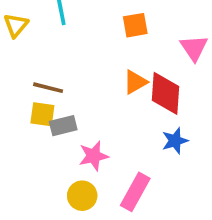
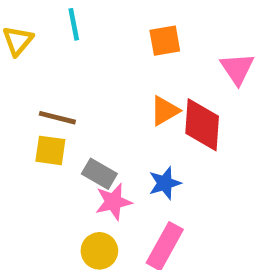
gray rectangle: (63, 126) -> (99, 174), moved, turned 44
blue star: (175, 141) -> (165, 183), moved

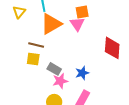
pink triangle: (237, 69) -> (77, 24), moved
orange triangle: (165, 111) -> (51, 24), moved, size x1.6
red diamond: (202, 125) -> (112, 48), moved

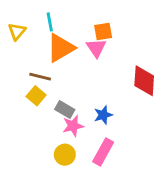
yellow square: (33, 59) -> (36, 96), turned 32

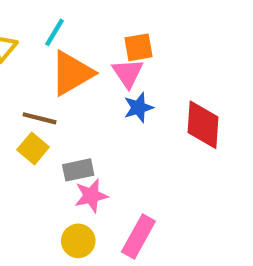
cyan line: (50, 22) -> (55, 32), turned 42
gray rectangle: (65, 109) -> (78, 170), turned -42
blue star: (103, 115) -> (138, 108), moved

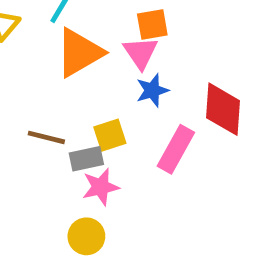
brown line: (40, 118) -> (46, 137), moved
yellow square: (33, 148) -> (110, 135), moved, turned 32
pink rectangle: (138, 237) -> (176, 149), moved

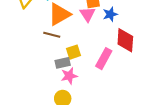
blue star: (152, 90) -> (110, 14), moved
brown line: (46, 137) -> (52, 35), moved

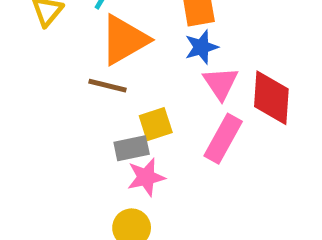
pink triangle: (87, 14) -> (221, 83), moved
blue star: (110, 14) -> (201, 47), moved

